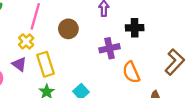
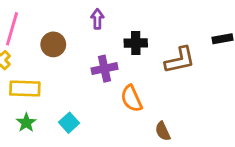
brown L-shape: (175, 62) -> (180, 60), moved, turned 35
yellow rectangle: (46, 64) -> (25, 89), turned -70

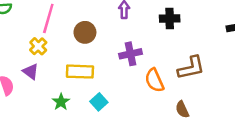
black cross: (136, 43) -> (170, 18), moved
brown L-shape: (180, 60) -> (191, 68), moved
yellow rectangle: (25, 89) -> (80, 72), moved

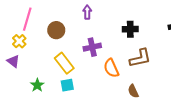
black cross: (170, 18) -> (130, 29), moved
yellow rectangle: (80, 72) -> (64, 63), moved, turned 50
cyan square: (99, 102) -> (67, 85), turned 32

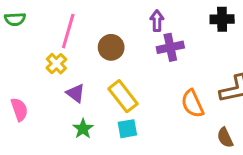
black cross: (130, 29) -> (222, 19), moved
purple cross: (92, 47) -> (170, 47), moved
purple triangle: (13, 61) -> (76, 93), moved

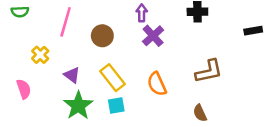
purple cross: (170, 47) -> (153, 36), turned -30
yellow cross: (56, 64) -> (40, 55), moved
orange semicircle: (192, 104) -> (157, 84), moved
green star: (83, 129) -> (78, 106), size x1.6

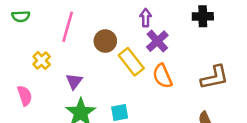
purple triangle: (72, 75) -> (74, 81), turned 30
yellow rectangle: (112, 78) -> (131, 62), moved
orange semicircle: (157, 84) -> (162, 76), moved

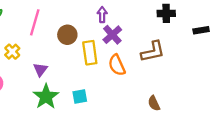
black cross: (203, 16) -> (166, 13), moved
yellow rectangle: (131, 62) -> (90, 53), turned 30
brown L-shape: (214, 77) -> (153, 52), moved

